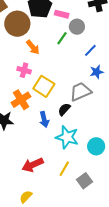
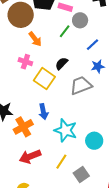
orange cross: (21, 100) -> (23, 127), moved
black semicircle: (64, 109) -> (62, 63), moved

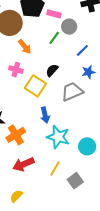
blue arrow: (43, 112) -> (45, 115), moved

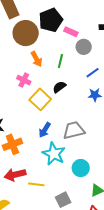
green line: (54, 38) -> (60, 61), moved, turned -32
gray trapezoid: (72, 92) -> (74, 130), moved
blue arrow: (45, 115) -> (45, 130), turned 35
yellow line: (55, 168) -> (36, 184), moved, turned 56

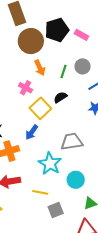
pink rectangle: (71, 32) -> (81, 35), moved
gray circle: (84, 47) -> (82, 66), moved
blue arrow: (45, 130) -> (32, 132), moved
yellow line: (36, 184) -> (40, 192), moved

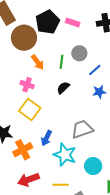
yellow square: (40, 108) -> (30, 110), moved
blue arrow: (32, 132) -> (46, 138), moved

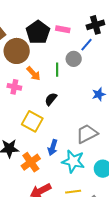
blue line: (95, 70) -> (87, 45), moved
pink cross: (27, 85) -> (14, 87), moved
black semicircle: (63, 88) -> (51, 99), moved

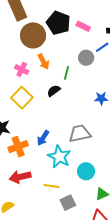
black pentagon: (38, 32) -> (58, 23), turned -30
green line: (57, 70) -> (67, 73), moved
yellow square: (32, 121) -> (22, 98), moved

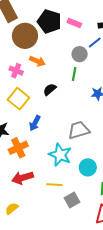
orange arrow: (44, 62) -> (37, 61), turned -35
green line: (67, 73) -> (74, 74), moved
blue arrow: (43, 138) -> (35, 123), moved

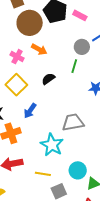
cyan circle: (88, 167) -> (78, 170), moved

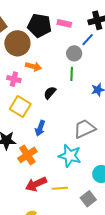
yellow line: (43, 174) -> (60, 188), moved

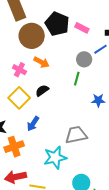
black semicircle: (50, 93) -> (42, 91), moved
cyan star: (70, 156) -> (55, 158), turned 30

